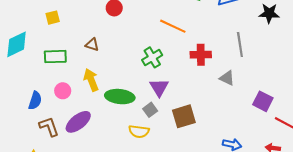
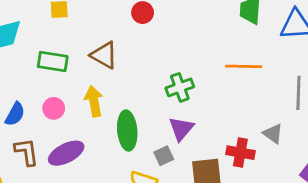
orange line: (173, 26) -> (244, 66), moved, turned -35
brown triangle: (92, 45) -> (104, 55), size x1.5
red cross: (201, 55) -> (240, 153), moved
green ellipse: (120, 97) -> (127, 130), turned 68

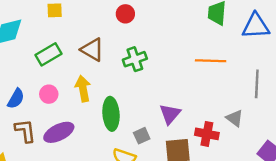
green rectangle: (53, 62) -> (49, 54), turned -40
green cross: (180, 87) -> (135, 59), moved
purple triangle: (181, 129) -> (170, 114), moved

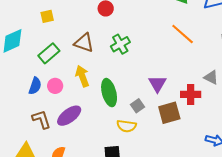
orange line: (211, 61) -> (183, 34), turned 50
blue semicircle: (16, 99) -> (35, 86), moved

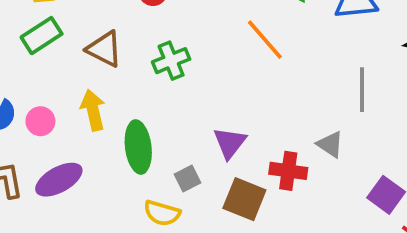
orange line: (183, 34) -> (265, 40), moved
green rectangle: (49, 53) -> (42, 36), moved
brown square: (169, 113) -> (244, 199), turned 30

